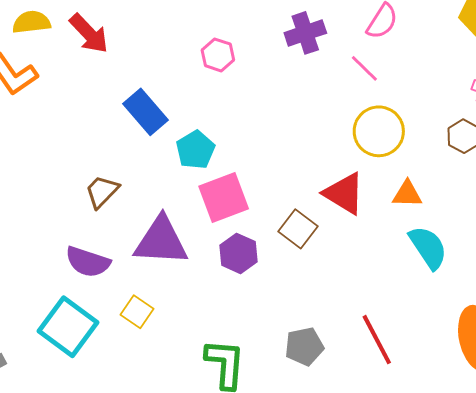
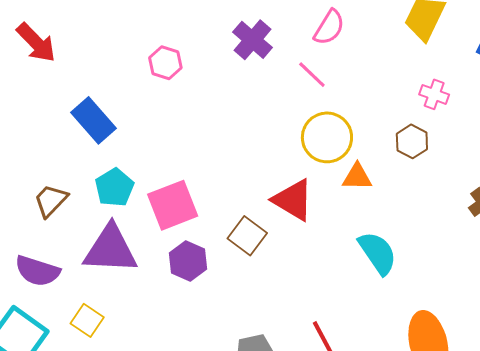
purple cross: (305, 33) -> (253, 40), turned -30
cyan pentagon: (195, 150) -> (114, 187), moved
orange triangle: (407, 194) -> (357, 177), moved

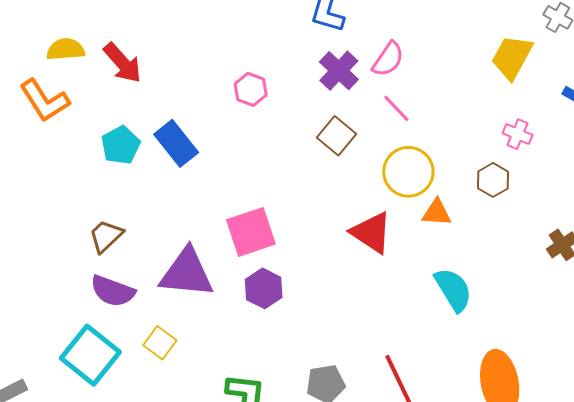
pink semicircle: (329, 27) -> (388, 59), moved
cyan pentagon: (114, 187) -> (121, 145), moved
brown trapezoid: (51, 200) -> (106, 236), moved
brown square: (247, 236) -> (337, 136), moved

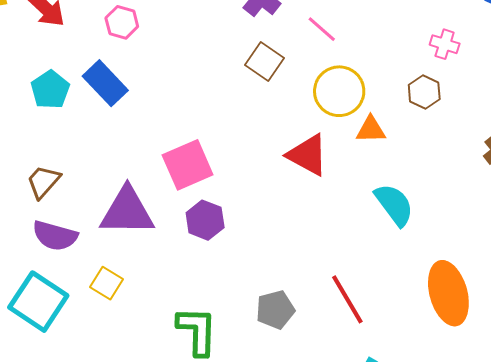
pink hexagon: (251, 89) -> (122, 22), moved

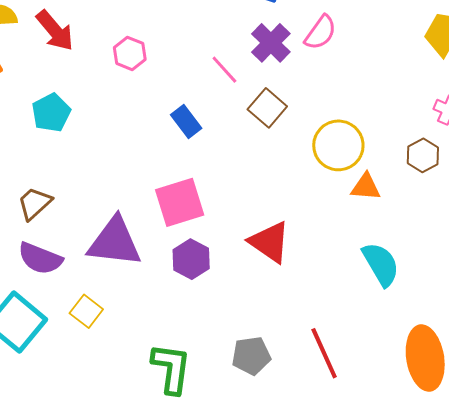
pink line: (322, 29) -> (224, 70), moved
blue rectangle: (105, 83) -> (186, 122), moved, size x0.7
red triangle: (308, 155) -> (270, 242), moved

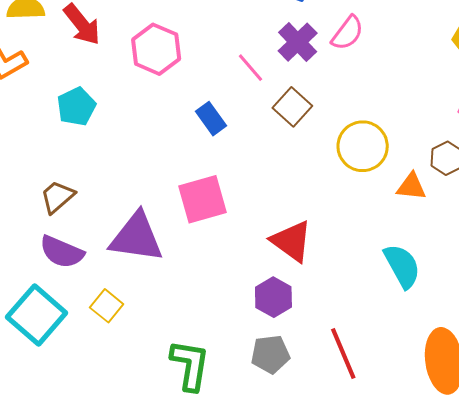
pink hexagon: (130, 53) -> (156, 49), size x1.5
orange triangle: (366, 187) -> (411, 187), moved
purple hexagon: (191, 259) -> (273, 297), moved

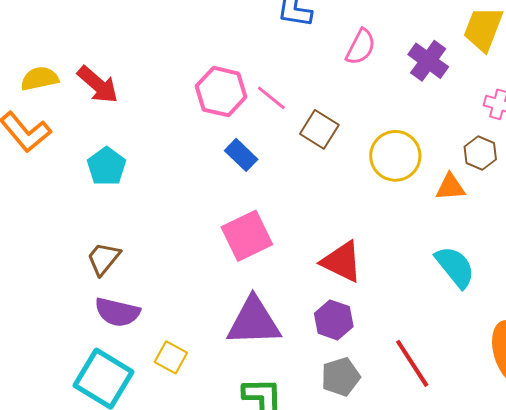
purple cross: (298, 42) -> (428, 61), moved
pink hexagon: (156, 49) -> (221, 92), moved
purple triangle: (137, 237) -> (254, 322), moved

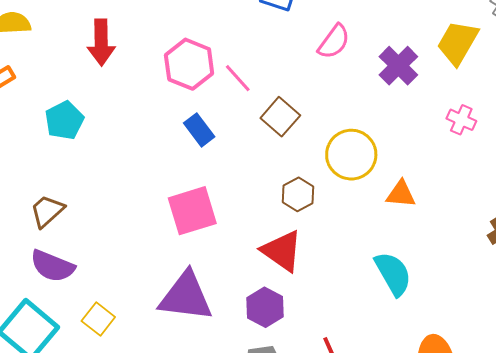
red arrow: (98, 85) -> (101, 42), moved, turned 39
brown hexagon: (480, 153) -> (298, 194), moved

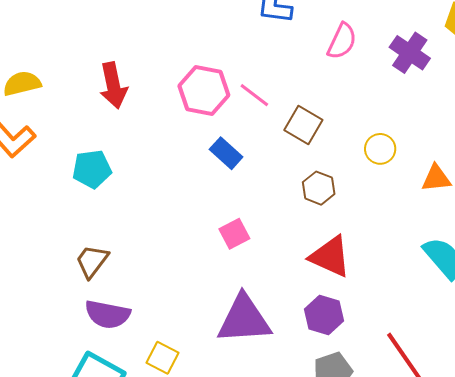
cyan pentagon: (64, 120) -> (92, 169), turned 30
yellow circle: (351, 155) -> (380, 149), size x0.6
brown hexagon: (298, 194) -> (319, 188), moved
pink square: (192, 211) -> (234, 234), size x0.6

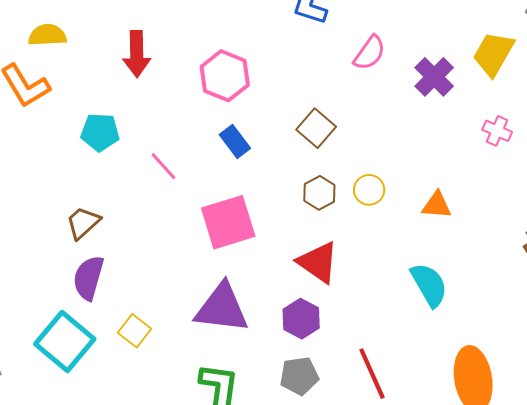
pink line: (254, 95) -> (163, 166), moved
yellow circle: (380, 149) -> (369, 190), moved
pink square: (234, 234) -> (228, 222), size x1.8
purple semicircle: (108, 314) -> (88, 278), turned 84

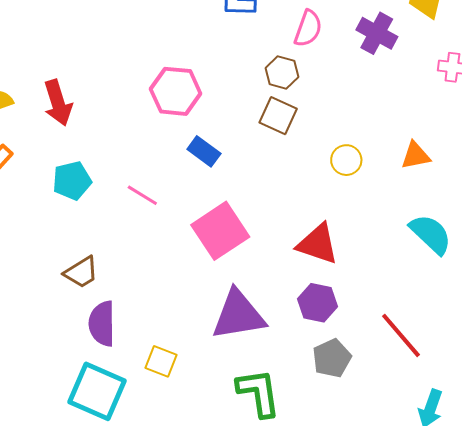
red arrow: (137, 54) -> (58, 103), moved
brown hexagon: (319, 193) -> (282, 72), moved
brown trapezoid: (83, 223) -> (81, 272), turned -153

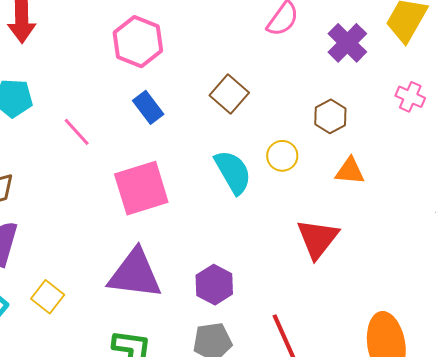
brown hexagon: (282, 72) -> (330, 116), moved
cyan semicircle: (431, 234) -> (233, 172), moved
red triangle: (318, 244) -> (318, 239), moved, turned 33

